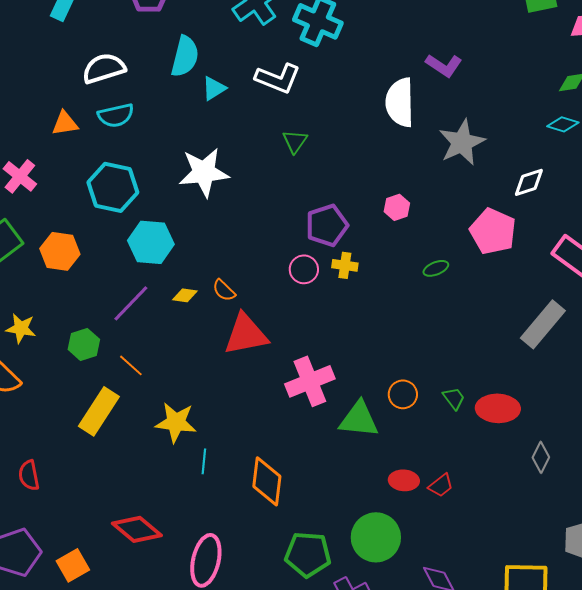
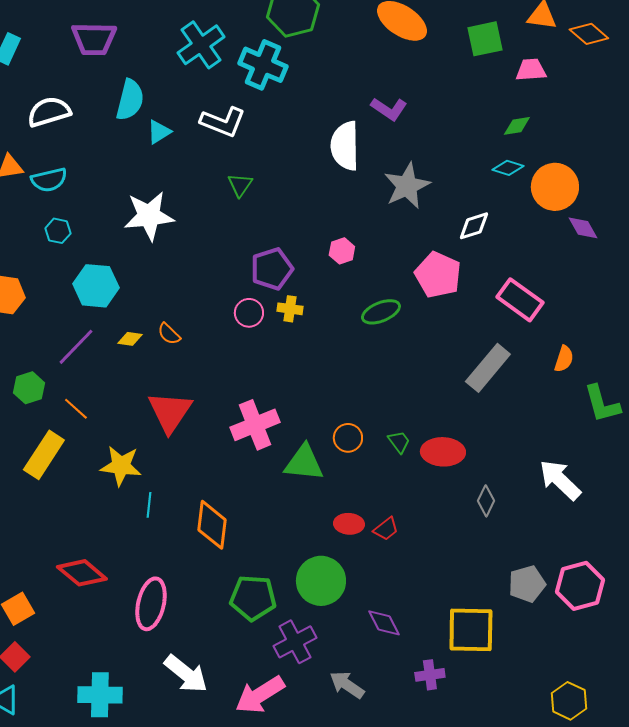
cyan semicircle: (116, 115) -> (49, 180), moved
cyan hexagon: (113, 187) -> (58, 231), size x0.5
green ellipse: (436, 268) -> (381, 312), size x1.5
red triangle: (246, 334) -> (170, 412), moved, turned -45

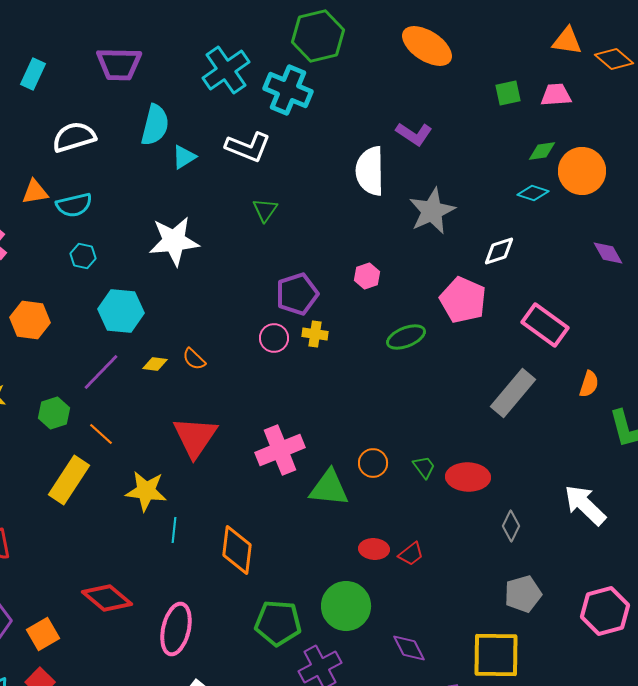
green square: (485, 39) -> (508, 93), moved, size x0.7
orange circle: (555, 187) -> (582, 171), moved
gray pentagon: (527, 584) -> (523, 594), moved

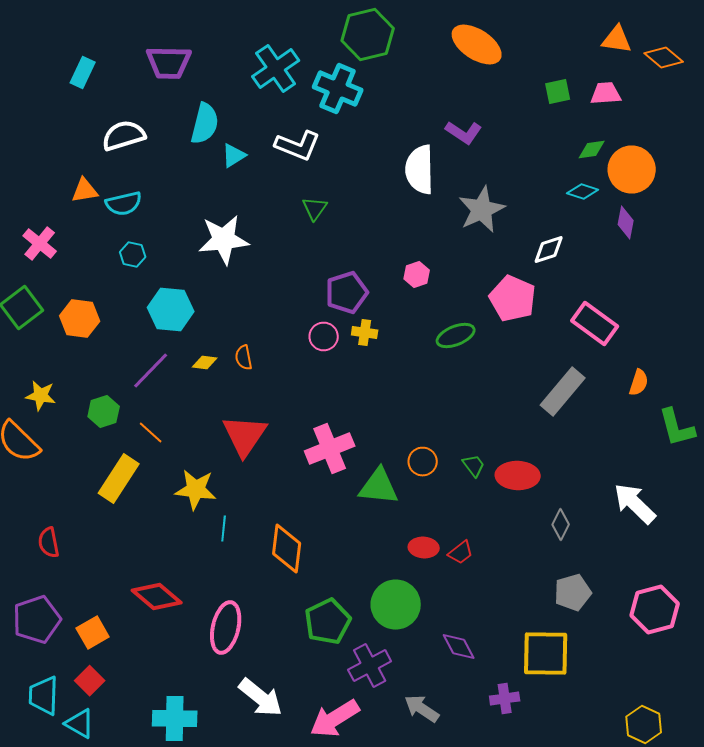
purple diamond: (608, 253) -> (626, 222), moved, turned 40
orange semicircle: (194, 359) -> (244, 358), turned 35
green pentagon: (278, 623) -> (328, 622), turned -30

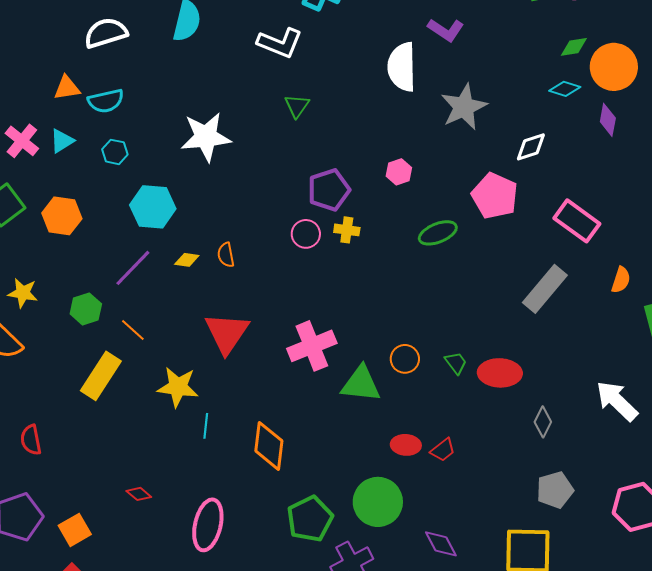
cyan triangle: (234, 156) -> (62, 141), moved
red diamond: (157, 596) -> (139, 494), size x0.5

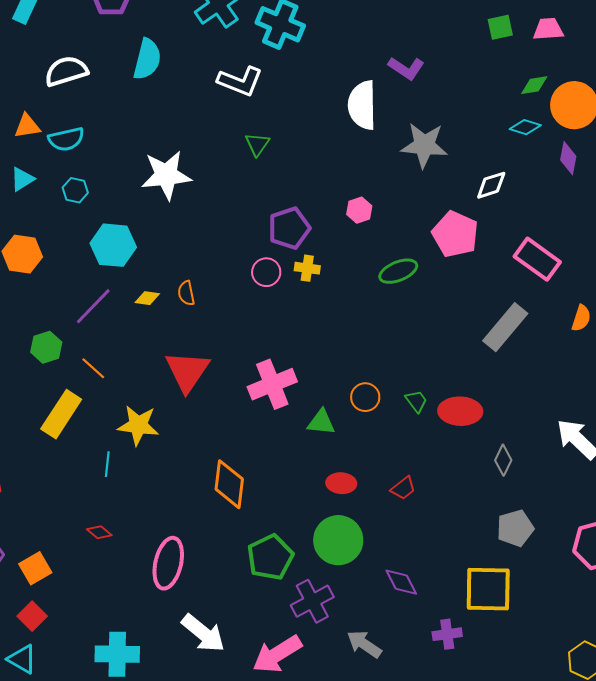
gray star: (464, 107) -> (424, 145), turned 30
green triangle: (361, 384) -> (321, 422), size x0.7
cyan line: (206, 426) -> (107, 464), moved
red ellipse: (406, 445) -> (341, 483), moved

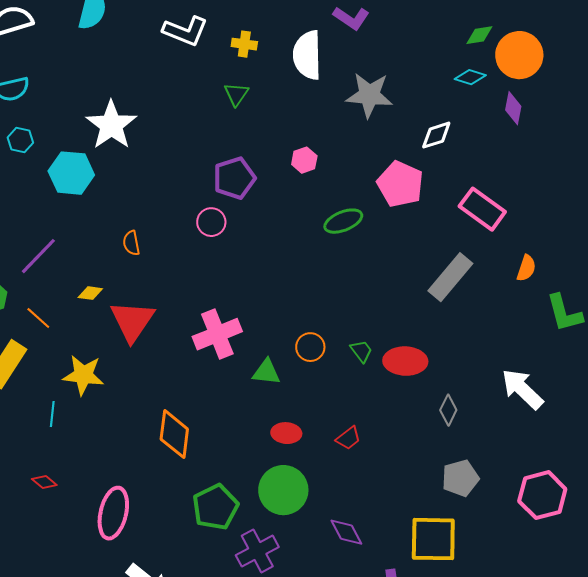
green triangle: (257, 144) -> (236, 94), moved
white star: (166, 175) -> (111, 125), turned -30
cyan hexagon: (113, 245) -> (71, 173), moved
yellow cross: (307, 268) -> (244, 44), moved
yellow diamond: (147, 298) -> (90, 293), moved

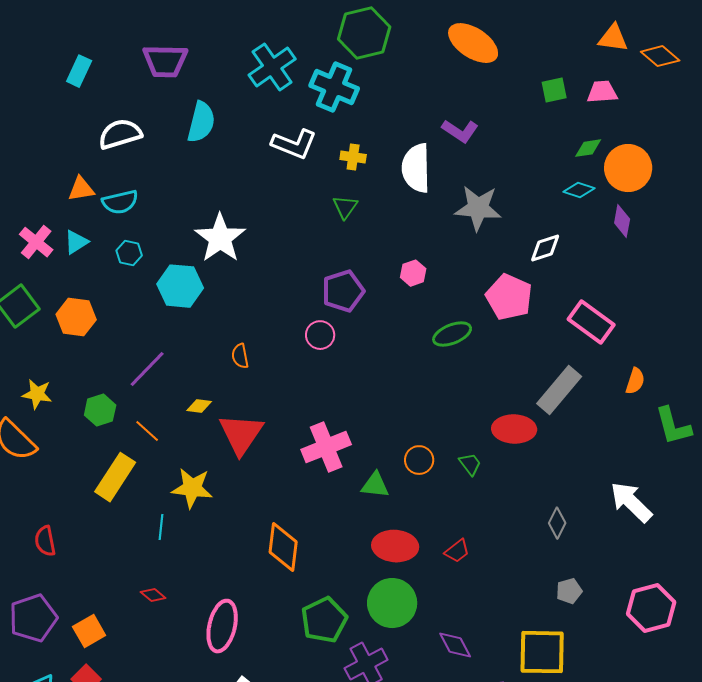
red ellipse: (405, 361) -> (514, 429), moved
red ellipse: (286, 433) -> (395, 546), size x1.5
gray pentagon: (460, 478) -> (569, 591), size x0.7

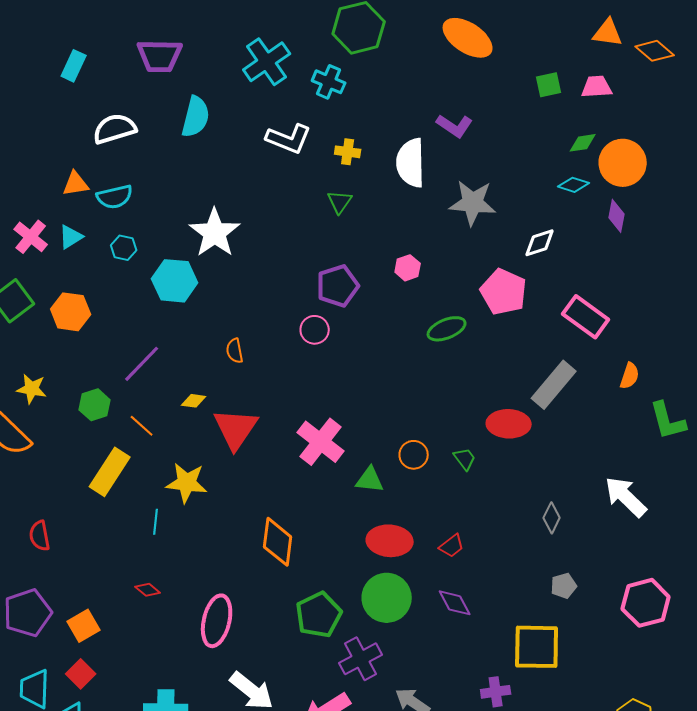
cyan cross: (334, 87) -> (329, 82), size x0.7
pink cross: (326, 447) -> (321, 442), turned -30
purple diamond: (455, 645) -> (455, 603), moved

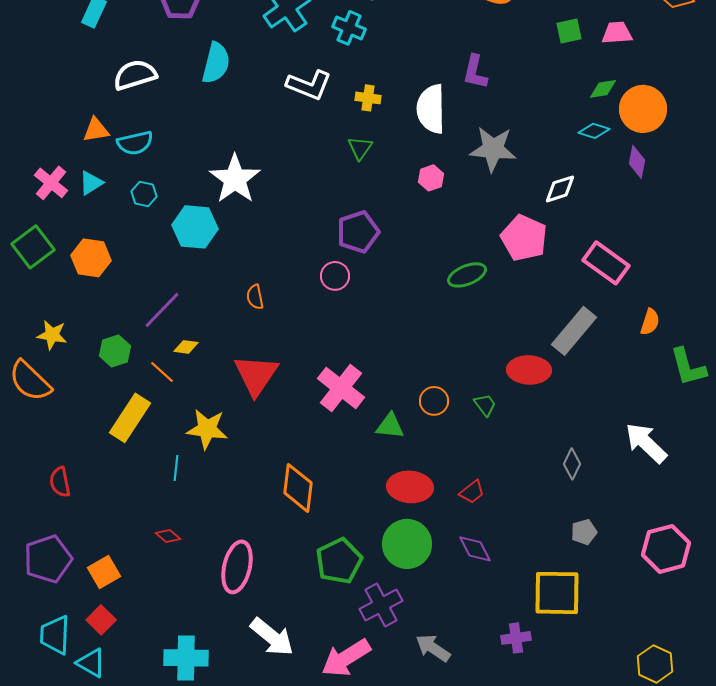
purple L-shape: (455, 126) -> (475, 72), turned 69
pink hexagon: (408, 268) -> (431, 178), moved
yellow diamond: (194, 401) -> (186, 347), moved

